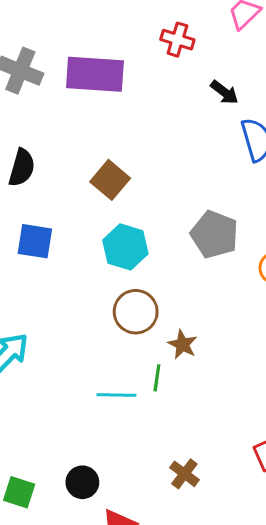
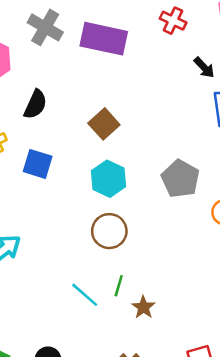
brown star: (183, 344) -> (143, 307), moved
cyan line: (116, 395) -> (85, 295), turned 32

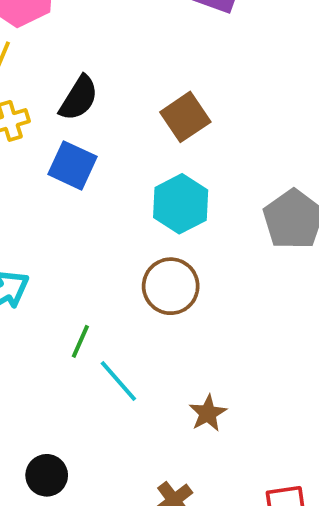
black semicircle: (35, 104) -> (79, 98), moved
green line: (119, 286) -> (80, 341), moved

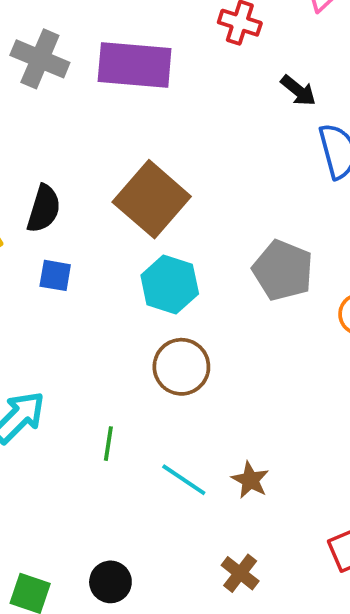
brown square: (185, 117) -> (152, 199), size x1.5
blue square: (73, 165) -> (55, 275), size x0.7
cyan line: (118, 381) -> (184, 480), moved

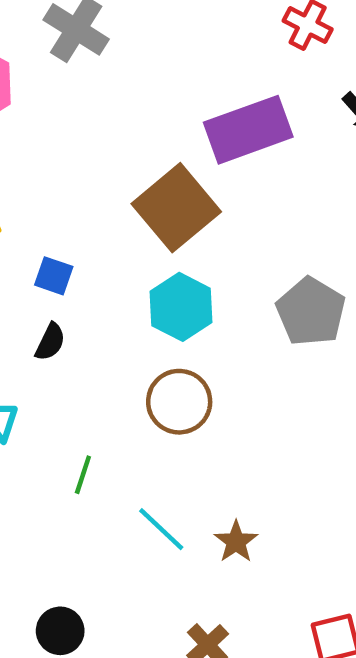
purple rectangle: (135, 65) -> (248, 130), moved, turned -34
black semicircle: (44, 209) -> (50, 342), moved, size x0.7

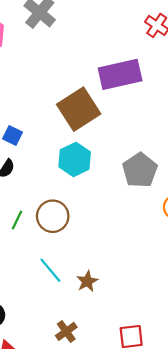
brown circle: (179, 402) -> (53, 216), moved
green line: (83, 475) -> (17, 220), moved

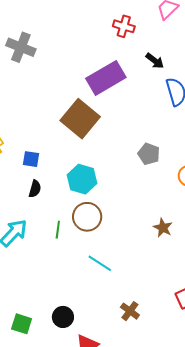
cyan hexagon: (75, 159) -> (82, 179), moved
gray pentagon: (140, 170) -> (149, 154), size x0.7
brown star: (87, 281) -> (163, 228), moved

